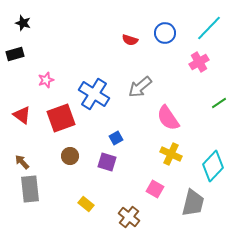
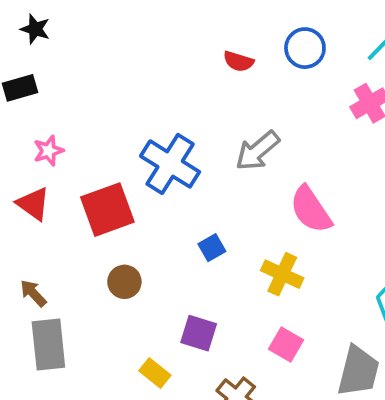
pink star: (46, 80) -> (48, 151), moved
yellow cross: (171, 154) -> (282, 274), moved
purple square: (107, 162) -> (199, 333), moved

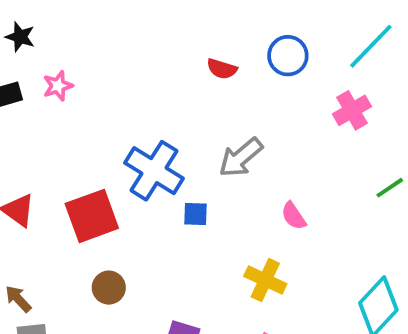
pink star: (48, 151) -> (58, 86), moved
pink semicircle: (311, 210) -> (294, 216), size x0.6
blue square: (212, 248) -> (195, 214), moved, turned 32

